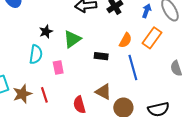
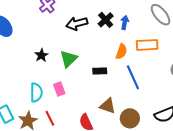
blue arrow: (147, 11) -> (125, 22), moved
orange rectangle: (152, 38) -> (147, 45), turned 60
cyan semicircle: (36, 54) -> (36, 92), moved

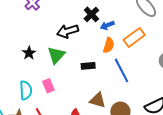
blue arrow: (125, 22) -> (107, 25), moved, turned -120
black arrow: (77, 24) -> (68, 31), moved
orange rectangle: (147, 45) -> (134, 37), turned -30

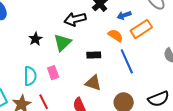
blue arrow: (107, 25) -> (124, 15), moved
orange semicircle: (109, 45) -> (115, 36), turned -77
brown triangle: (98, 100) -> (93, 83), moved

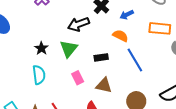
orange rectangle: (141, 29) -> (160, 28), moved, turned 45
pink rectangle: (53, 73) -> (78, 78), moved
cyan semicircle: (30, 76) -> (39, 75), moved

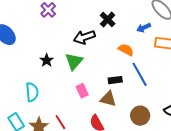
blue arrow: (127, 15) -> (144, 28), moved
black rectangle: (101, 57) -> (115, 80), moved
cyan semicircle: (39, 75) -> (32, 92), moved

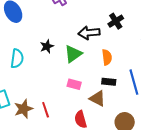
orange semicircle: (126, 50) -> (107, 57), moved, turned 42
pink rectangle: (82, 91) -> (74, 84), turned -64
cyan semicircle: (32, 92) -> (17, 59), moved

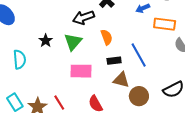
pink rectangle: (74, 84) -> (81, 71), size x1.5
brown triangle: (97, 98) -> (121, 80), moved

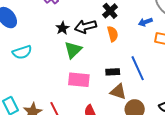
orange semicircle: (107, 37) -> (113, 34), moved
black star: (46, 41) -> (62, 28), moved
cyan semicircle: (19, 59) -> (22, 52), moved, turned 72

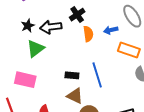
orange semicircle: (113, 34) -> (88, 34), moved
pink rectangle: (79, 80) -> (25, 80), moved

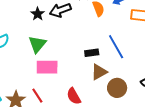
green triangle: (35, 49) -> (37, 44), moved
brown triangle: (75, 96) -> (99, 72), turned -42

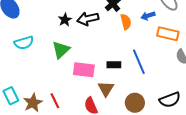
pink rectangle: (47, 67) -> (84, 70), moved
brown triangle: (99, 72) -> (106, 89), moved, turned -36

